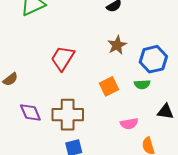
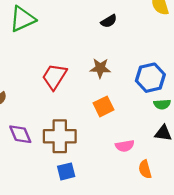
brown star: (117, 45) -> (100, 68), moved, turned 30
green semicircle: (142, 84) -> (162, 104), moved

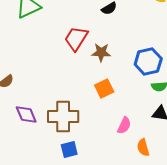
red trapezoid: (54, 77) -> (76, 38), moved
pink semicircle: (125, 146) -> (124, 125), turned -54

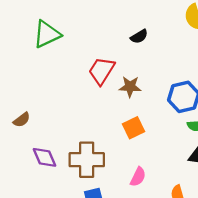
pink semicircle: (124, 125) -> (138, 177), moved

